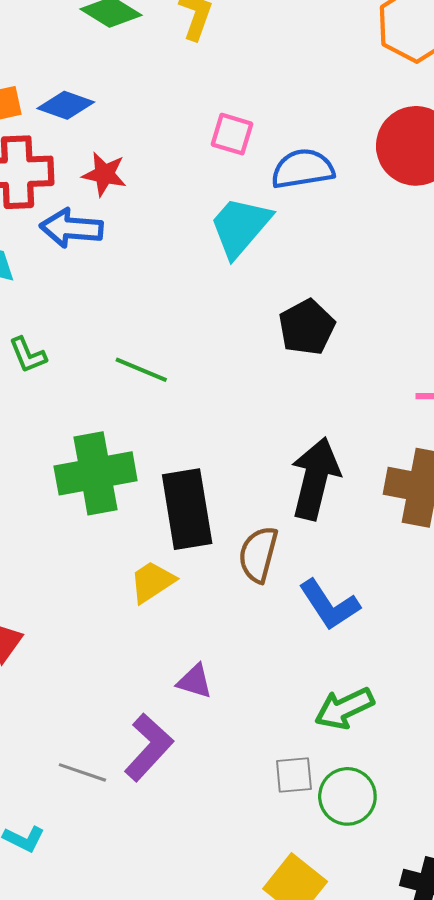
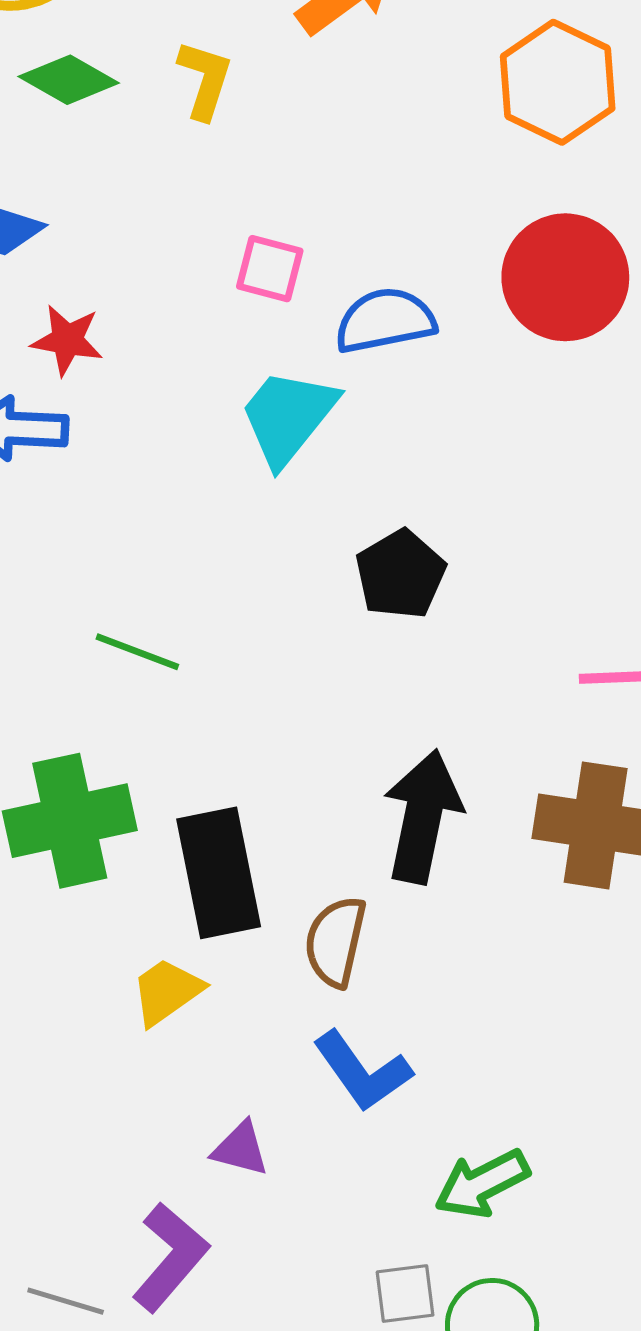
blue L-shape: (329, 605) -> (362, 1071), moved

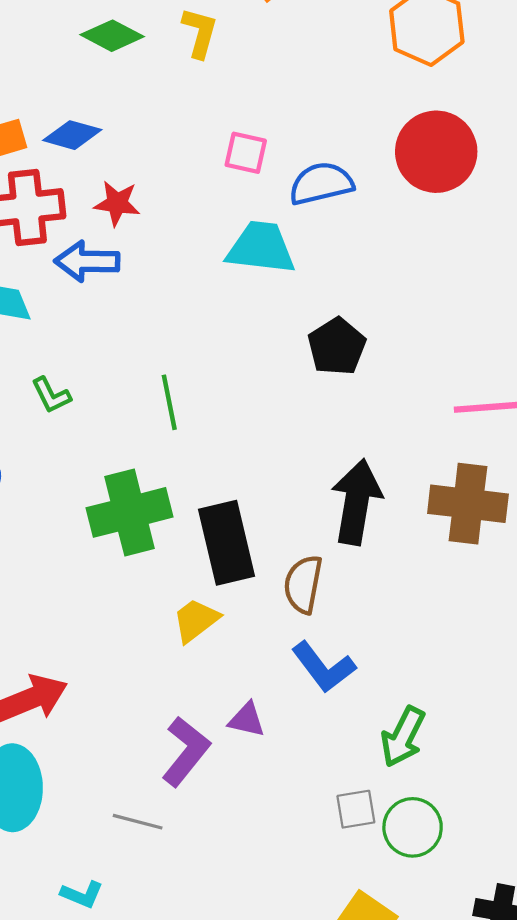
cyan trapezoid: (288, 417) -> (261, 248), turned 60
green line: (137, 652) -> (169, 402), turned 60
green arrow: (482, 1184) -> (403, 737), turned -34
purple L-shape: (170, 1257) -> (186, 751), moved

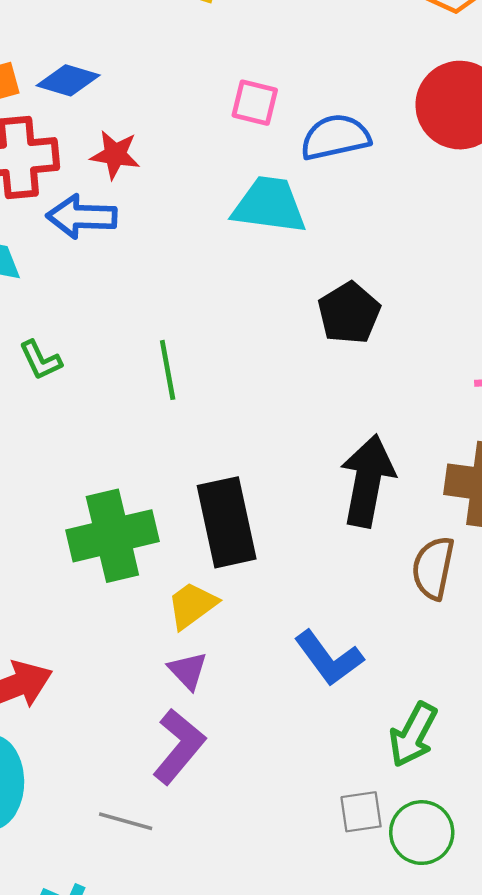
green cross: (130, 512) -> (112, 536), moved
brown semicircle: (303, 584) -> (433, 568), moved
purple triangle: (247, 720) -> (188, 671), moved, turned 33

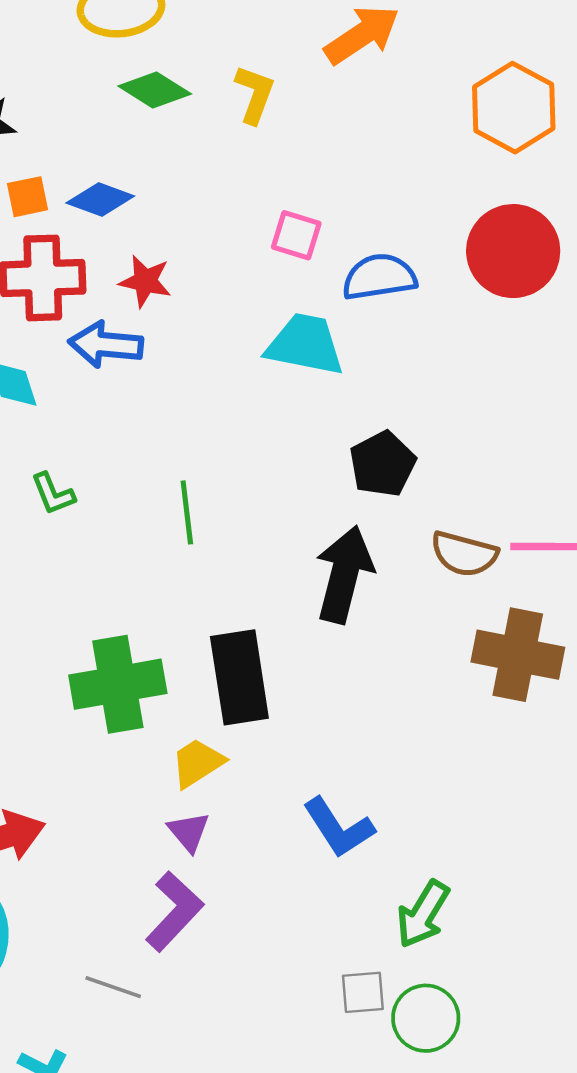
black arrow: (367, 481) -> (344, 574), moved
brown semicircle: (433, 568) -> (464, 554), moved, turned -90

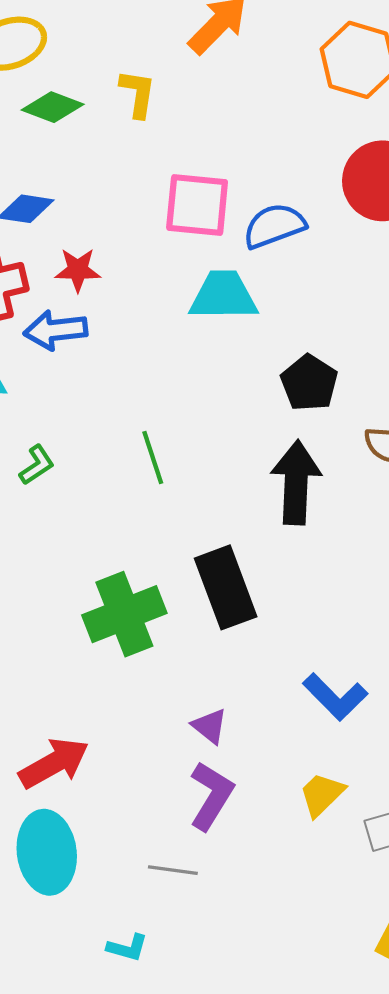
pink square: (296, 235) -> (197, 205), size x1.6
green L-shape: (53, 494) -> (37, 465), turned -90
yellow trapezoid: (198, 763) -> (322, 794), moved

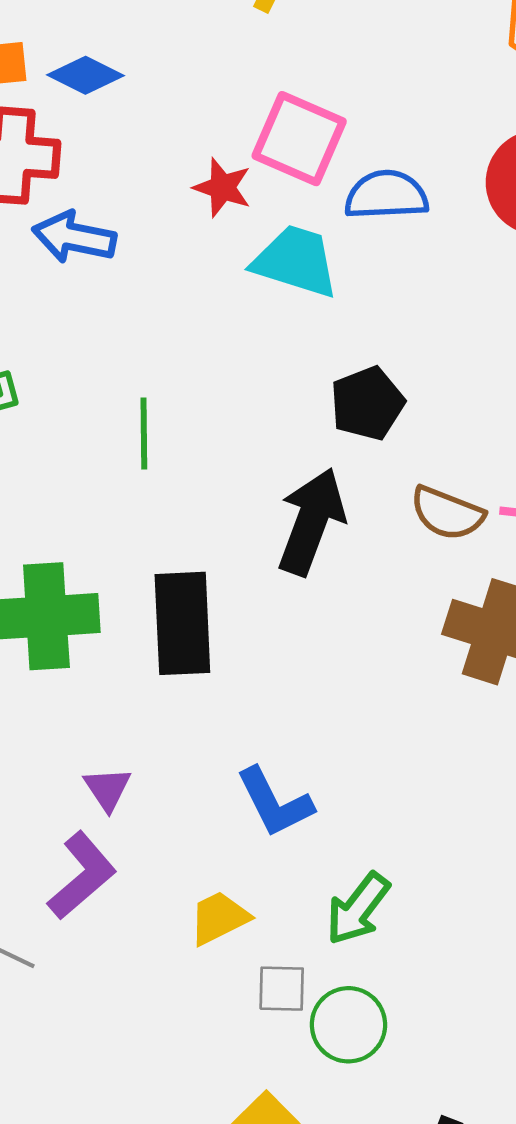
red star: (78, 270) -> (222, 188), moved

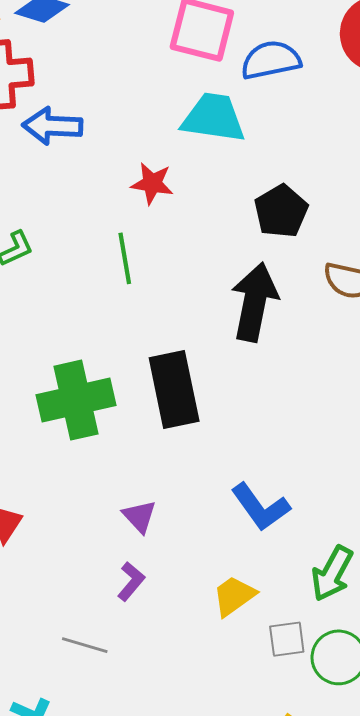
red star: (222, 188) -> (152, 183), moved
purple L-shape: (82, 876) -> (131, 581), size x0.6

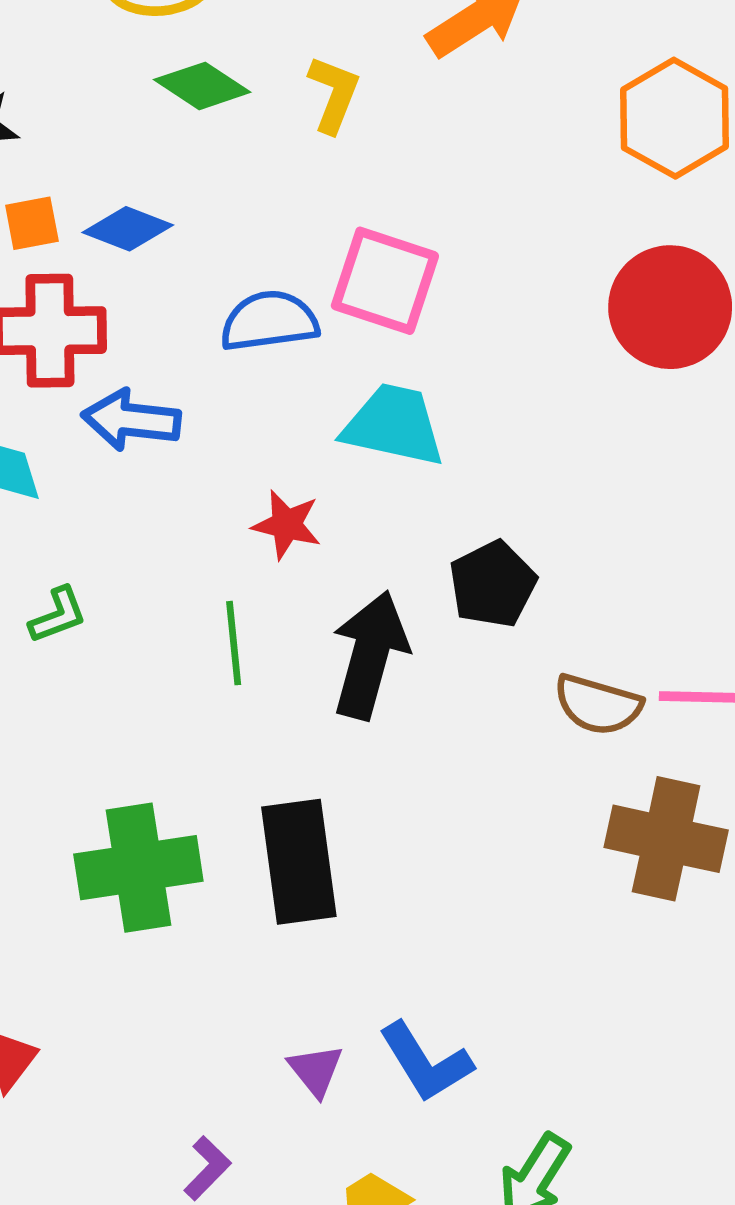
blue semicircle: (271, 60) -> (269, 321), moved
black arrow: (255, 302) -> (370, 655), moved
purple triangle: (139, 516) -> (316, 1070), moved

